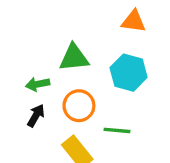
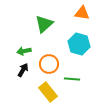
green triangle: (74, 58) -> (44, 24), moved, turned -36

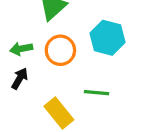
orange circle: (49, 64) -> (60, 50), moved

